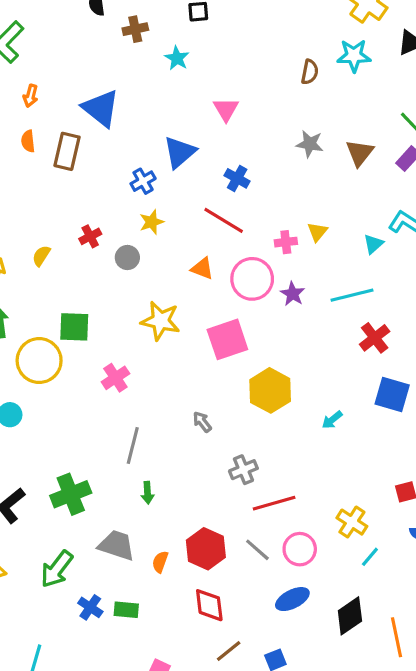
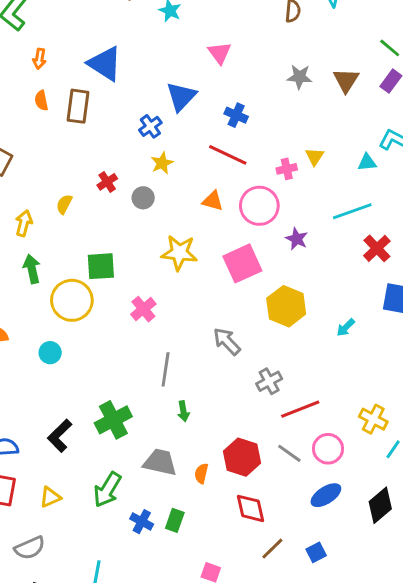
cyan triangle: (373, 244) -> (367, 162), turned 42
purple star: (293, 294) -> (297, 239), moved
gray arrow: (202, 422) -> (227, 341), size x1.5
green rectangle: (126, 610) -> (175, 520), turned -70

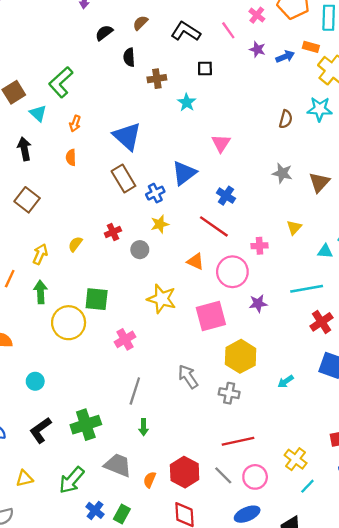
brown rectangle: (78, 106) -> (123, 179), moved, turned -48
yellow triangle: (315, 157) -> (294, 227), moved
purple star: (297, 239) -> (258, 303), turned 30
cyan circle: (50, 353) -> (35, 381), moved
gray cross: (269, 381) -> (229, 393), moved, turned 30

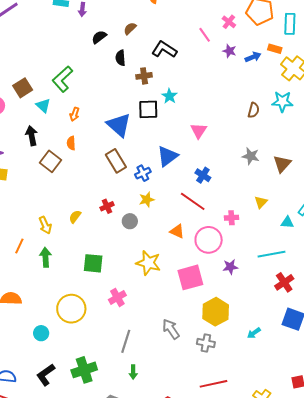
black L-shape: (186, 31) -> (164, 50), moved
black square: (205, 69) -> (148, 109), moved, size x1.5
brown square: (27, 200) -> (51, 161), moved
yellow arrow: (40, 254) -> (45, 225), turned 132
yellow circle: (69, 323) -> (71, 309), moved

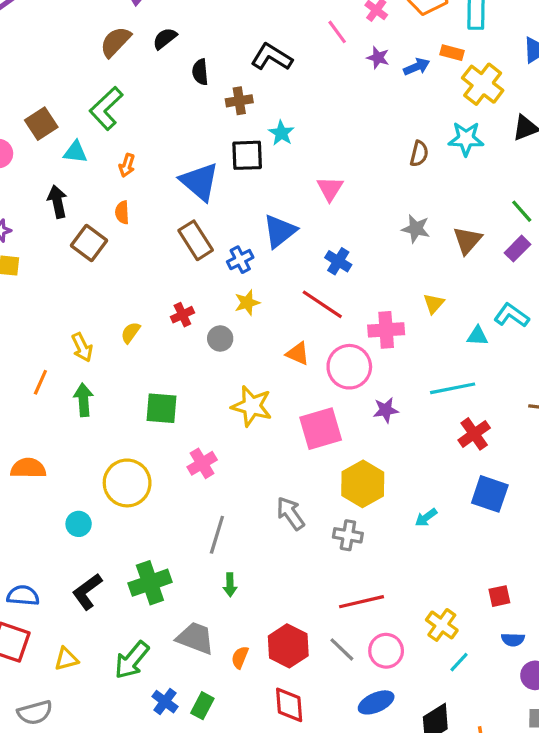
brown semicircle: (130, 29) -> (115, 42), moved, size x1.5
cyan triangle: (43, 106) -> (75, 152), turned -35
pink cross: (231, 218) -> (386, 330), size x1.5

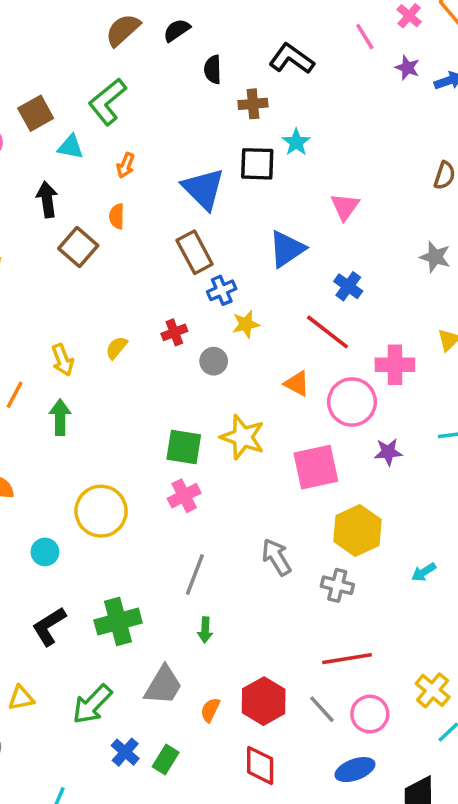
blue cross: (240, 260) -> (222, 290), moved
green square: (162, 408) -> (184, 447), moved
gray trapezoid: (195, 638) -> (163, 685), turned 96

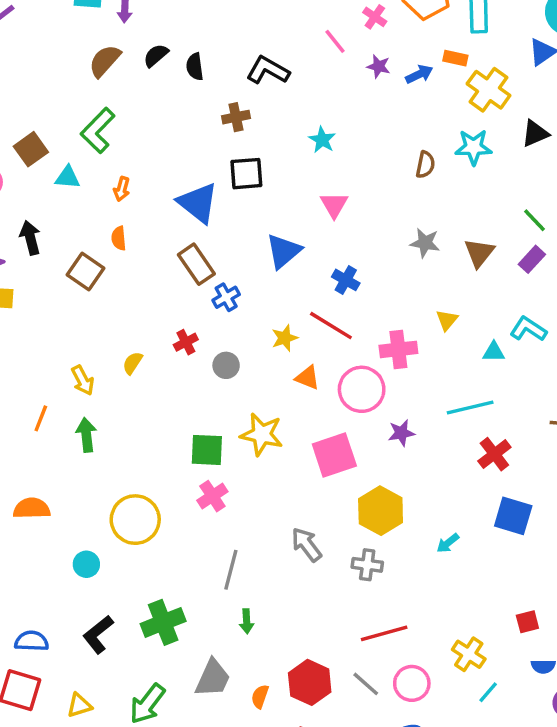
black semicircle: (213, 69) -> (195, 67), moved
cyan star: (296, 142) -> (322, 140), moved
black arrow: (47, 199) -> (30, 238), moved
yellow star: (246, 324) -> (285, 338), moved

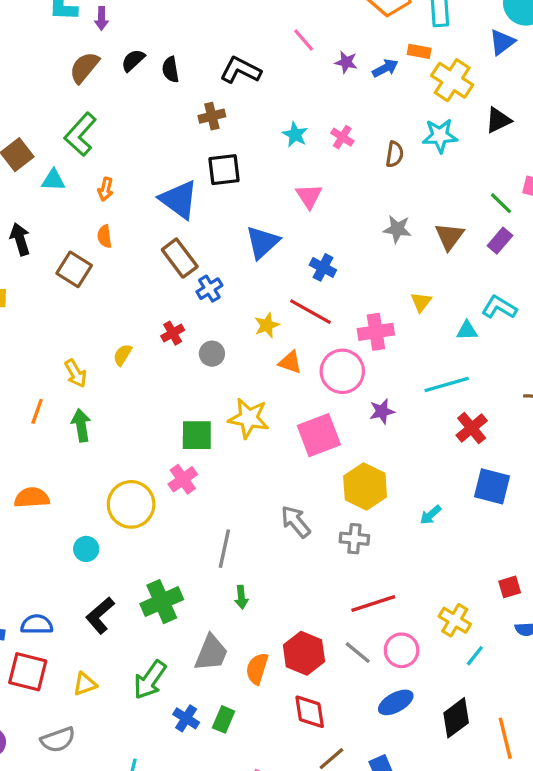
pink cross: (375, 17) -> (342, 137), moved
pink cross: (212, 496) -> (183, 479), moved
orange semicircle: (260, 696) -> (257, 669), size x1.4

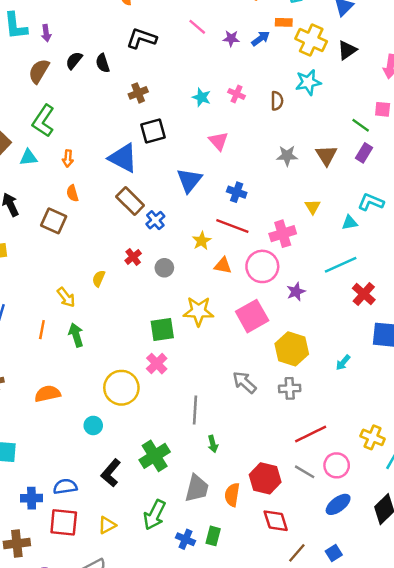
black L-shape: (241, 70) -> (142, 38), moved
black triangle: (498, 120) -> (347, 50), moved

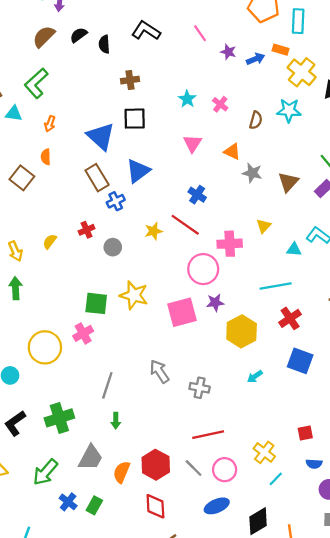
blue triangle: (189, 180) -> (138, 171), moved
orange triangle: (223, 266) -> (232, 152), moved
purple star: (296, 292) -> (215, 302), moved
yellow hexagon: (292, 349) -> (242, 331), moved

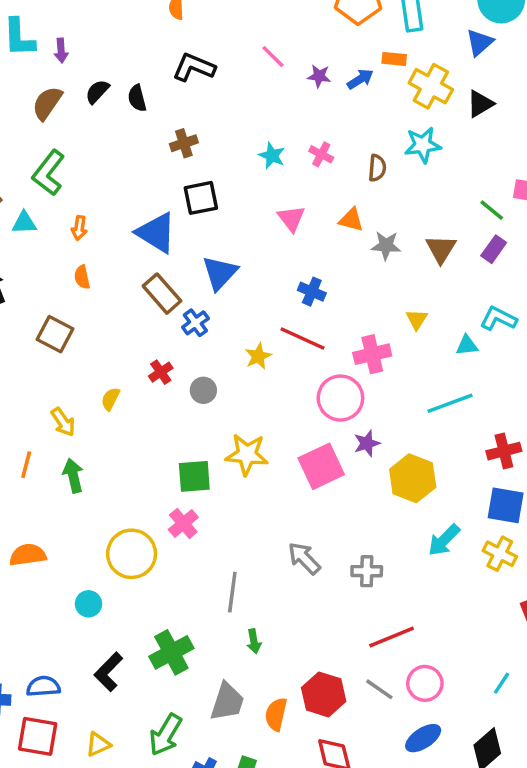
brown square: (22, 178) -> (55, 334), moved
red cross: (290, 318) -> (504, 451), moved, turned 30
cyan arrow: (255, 376) -> (444, 540), size x1.5
yellow cross: (264, 452) -> (500, 554), moved

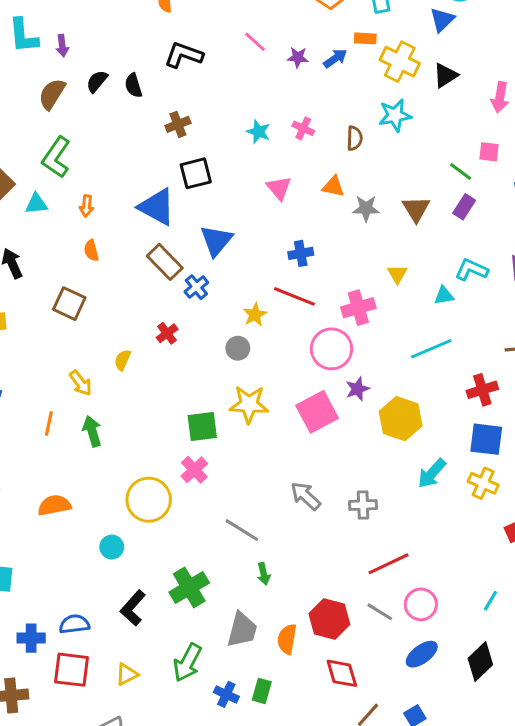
blue cross: (312, 292) -> (301, 253), turned -30
gray circle: (203, 390) -> (238, 348), moved
gray line: (232, 592) -> (242, 530), turned -63

